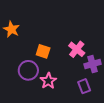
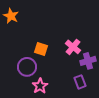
orange star: (11, 29) -> (11, 16), moved
pink star: (48, 81) -> (40, 86), moved

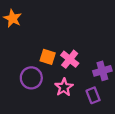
pink cross: (73, 47) -> (70, 59), moved
pink star: (40, 86) -> (64, 87), moved

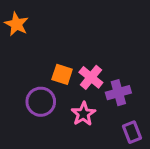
purple cross: (102, 71) -> (118, 93), moved
purple rectangle: (93, 95) -> (132, 132), moved

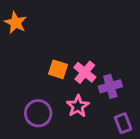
purple circle: (41, 102) -> (38, 113), moved

